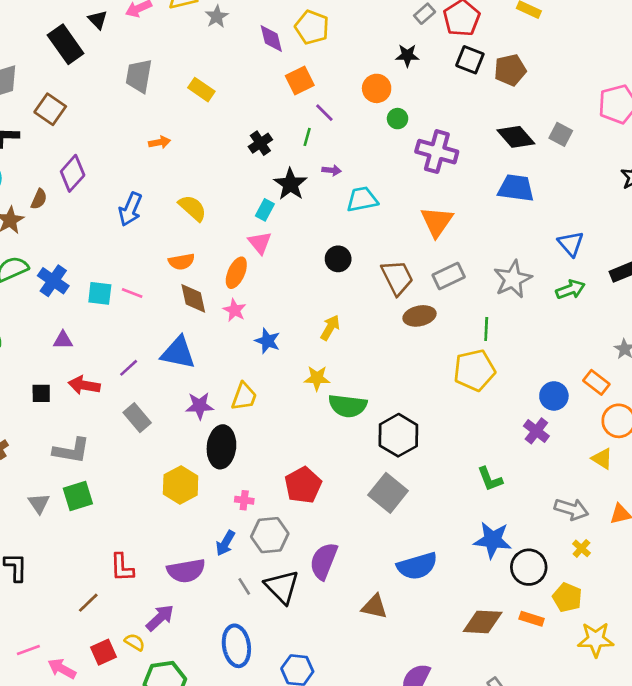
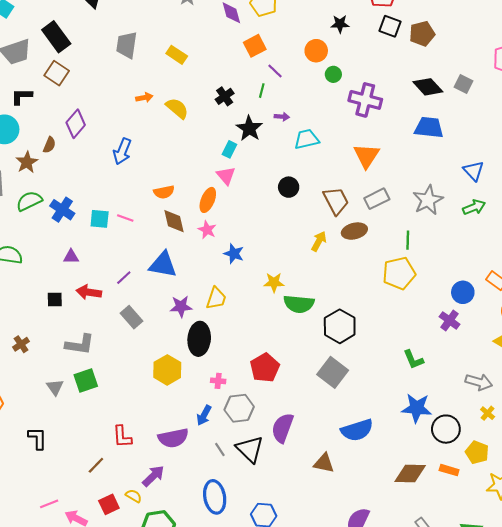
black rectangle: (66, 44) -> (56, 37), moved
yellow semicircle: (192, 208) -> (177, 108), moved
yellow arrow: (330, 328) -> (319, 241), moved

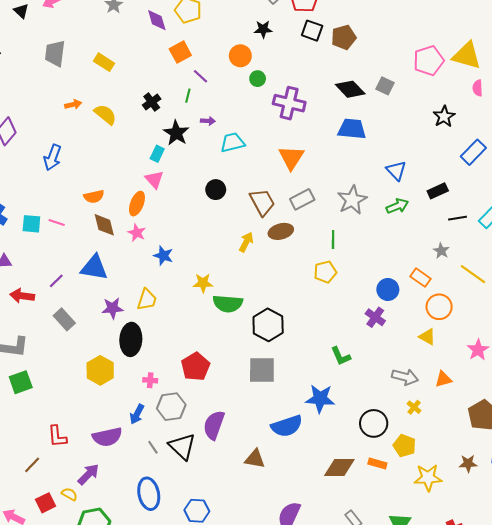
yellow pentagon: (399, 273) -> (325, 272), size x0.7
gray square: (333, 372) -> (262, 370), turned -36
blue star: (417, 408) -> (320, 399), moved

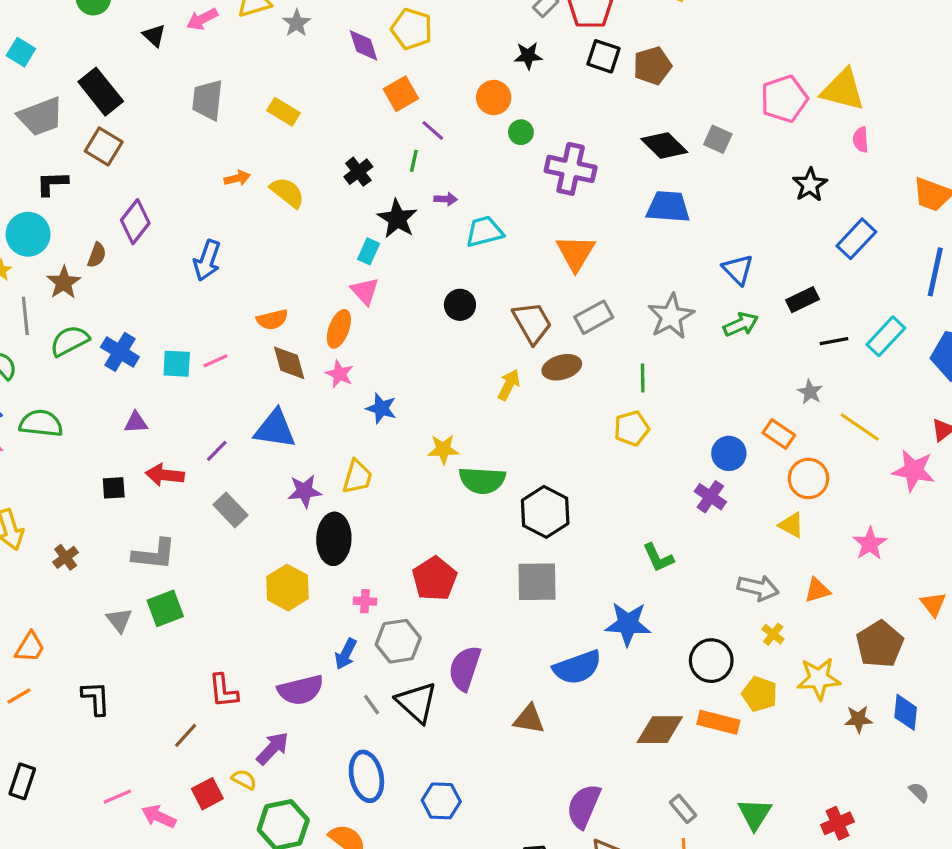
pink line: (57, 223) -> (215, 361), turned -42
orange rectangle: (377, 463) -> (718, 722), size x1.4
yellow star: (428, 478) -> (819, 679), moved

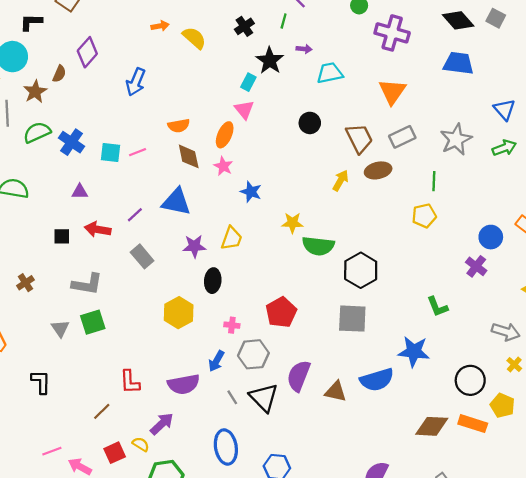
black ellipse: (334, 539) -> (213, 281), size x0.7
brown triangle: (529, 719) -> (336, 392), moved

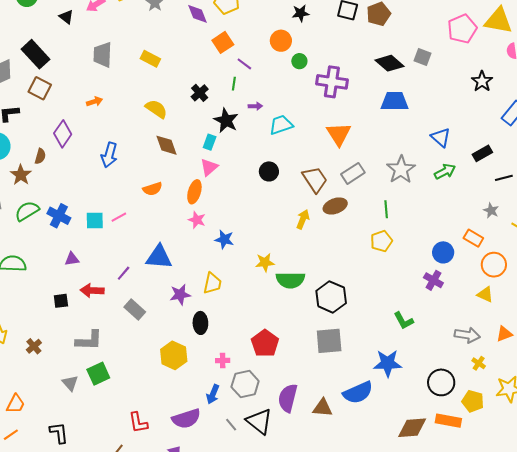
orange arrow: (160, 26) -> (94, 102), moved
pink triangle: (244, 110) -> (209, 167), turned 36
brown diamond: (189, 156) -> (166, 145), moved

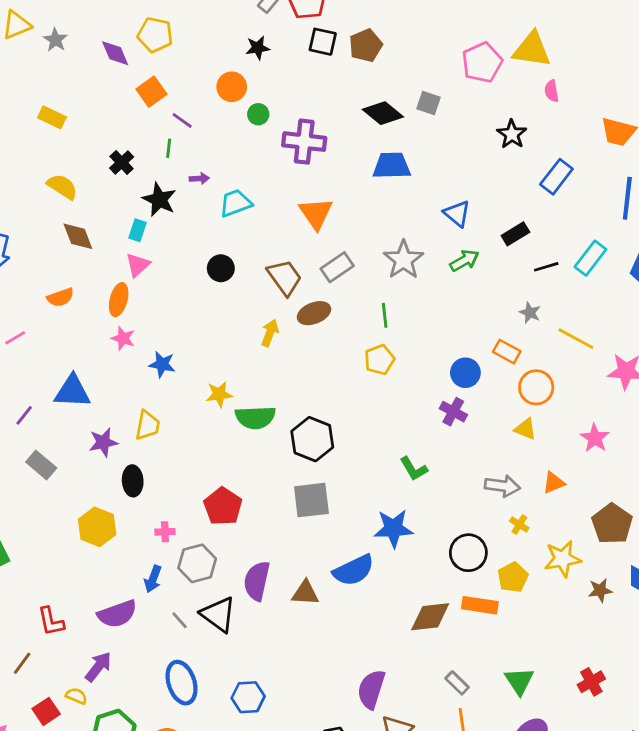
yellow pentagon: (473, 401) -> (513, 577), turned 30

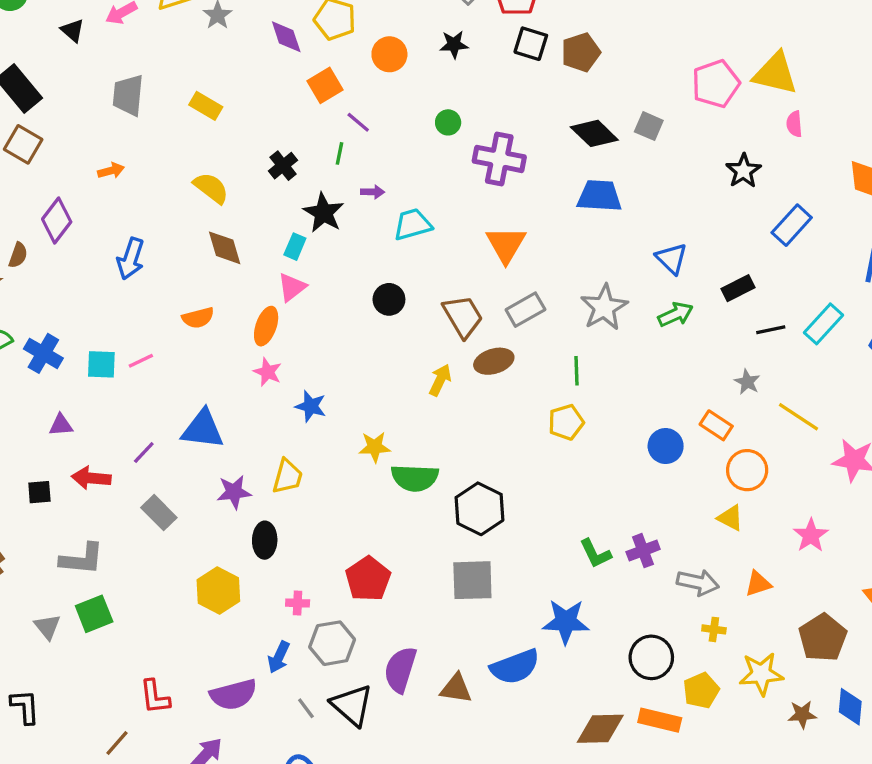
orange circle: (232, 87) -> (389, 54), moved
purple cross: (453, 412) -> (643, 551), moved, turned 36
yellow cross: (519, 525) -> (714, 629), turned -30

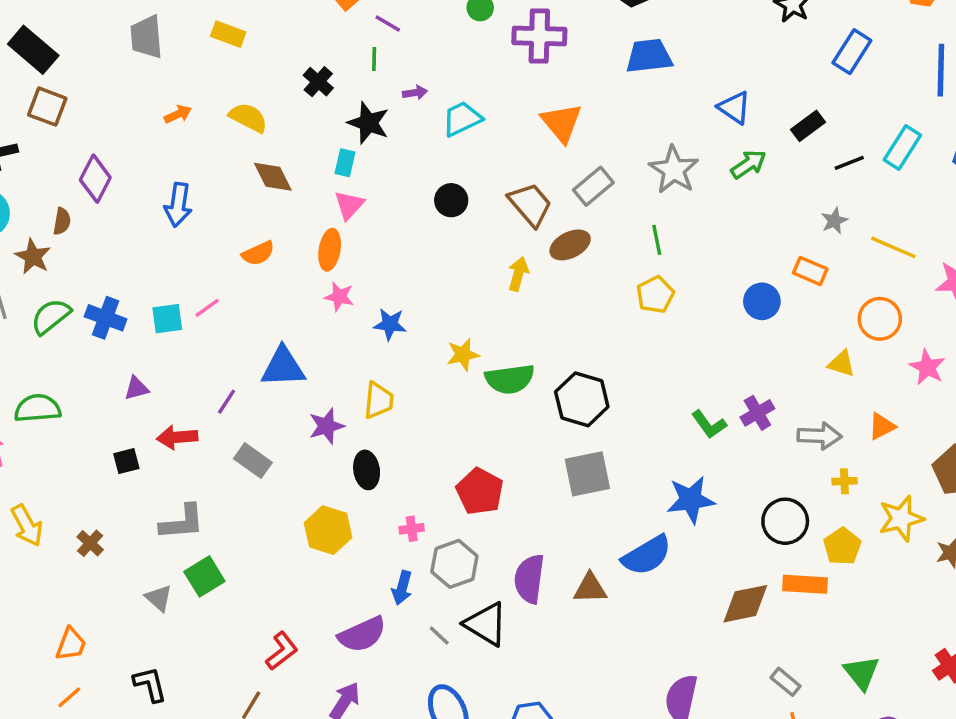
orange arrow: (111, 171) -> (178, 114), moved
gray star: (747, 382) -> (834, 221), turned 30
orange circle: (747, 470) -> (880, 319), moved
red L-shape: (155, 697) -> (282, 651), turned -111

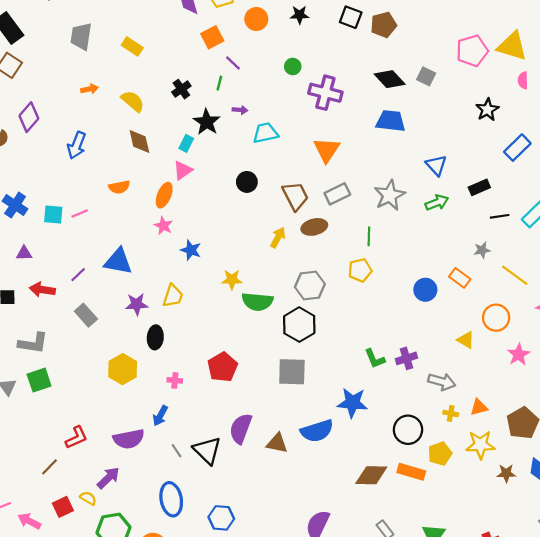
orange triangle: (882, 426) -> (479, 407), moved
gray hexagon: (454, 564) -> (310, 285), moved

